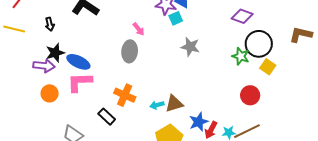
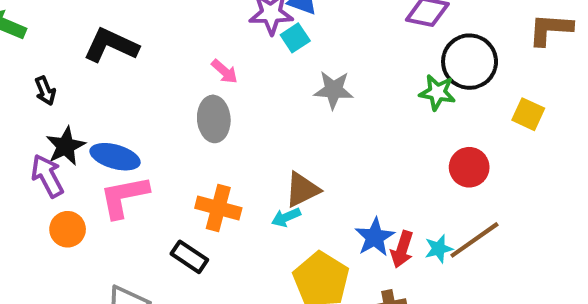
purple arrow: (44, 66) -> (47, 176), turned -115
yellow square: (268, 67) -> (528, 114), moved
brown triangle: (174, 104) -> (302, 190), moved

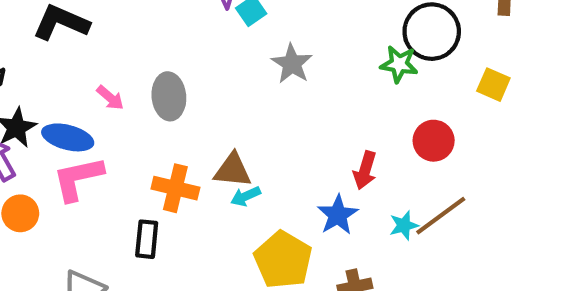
pink arrow: (225, 71) -> (110, 98), moved
gray star: (334, 90) -> (292, 64), turned 30
brown triangle: (302, 190) -> (233, 170), moved, turned 33
red arrow: (402, 249) -> (365, 170), moved
black rectangle: (189, 257) -> (147, 239), turned 63

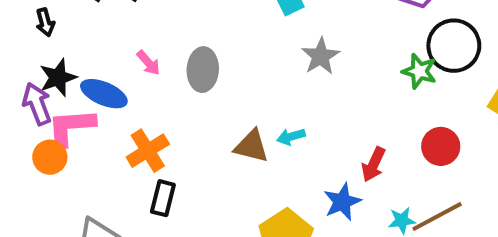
pink L-shape: (78, 178) -> (71, 127), moved
orange cross: (175, 188) -> (148, 151), moved, turned 36
cyan arrow: (246, 196) -> (291, 137), moved

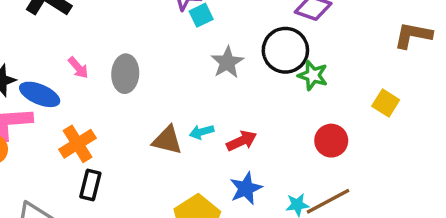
black circle: (454, 46) -> (285, 50), moved
red arrow: (373, 164) -> (242, 141), moved, turned -140

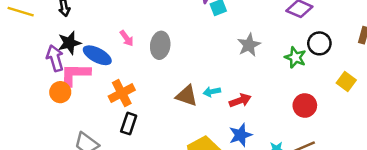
black circle: (285, 50) -> (319, 43), moved, size x0.7
gray star: (227, 62) -> (249, 45), moved

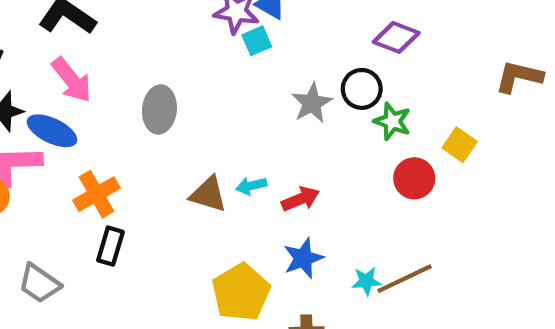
pink arrow: (127, 38) -> (72, 80), moved, size x1.6
black circle: (319, 43) -> (362, 89), moved
yellow square: (346, 82) -> (460, 145), moved
red circle: (305, 105) -> (414, 178), moved

